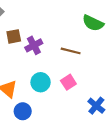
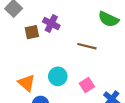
purple cross: (34, 45) -> (51, 24), moved, turned -35
pink square: (68, 82) -> (87, 85), moved

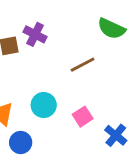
brown line: (87, 46) -> (83, 65), turned -42

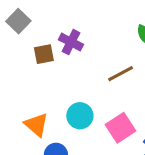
pink square: (83, 117) -> (121, 128), size x1.4

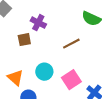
brown square: (44, 54) -> (24, 40), moved

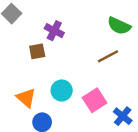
brown line: (71, 44) -> (108, 56), moved

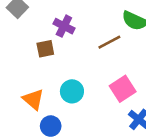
brown line: (108, 56) -> (109, 42), moved
pink square: (95, 100) -> (123, 89), moved

